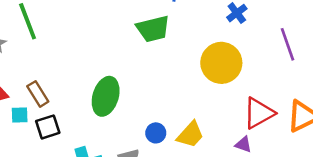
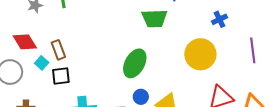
green ellipse: (106, 96) -> (135, 63), moved
cyan square: (20, 115) -> (42, 63), turned 32

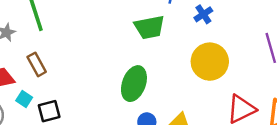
blue cross: (220, 19) -> (203, 14), moved
brown rectangle: (58, 50) -> (37, 64), moved

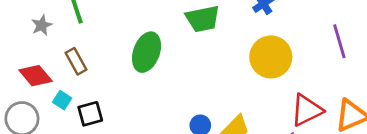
green ellipse: (134, 84) -> (147, 52), moved

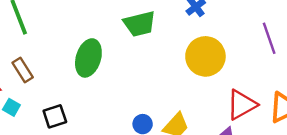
black square: (90, 114) -> (55, 116), moved

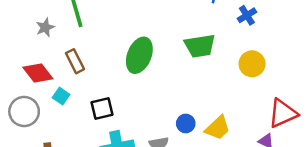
green trapezoid: (140, 24) -> (200, 46), moved
yellow circle: (205, 56) -> (252, 64), size x0.7

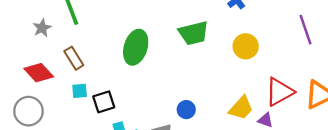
cyan square: (61, 96) -> (80, 91), moved, turned -35
yellow trapezoid: (218, 128) -> (241, 108), moved

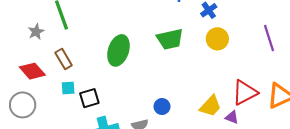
yellow circle: (246, 46) -> (217, 39), moved

